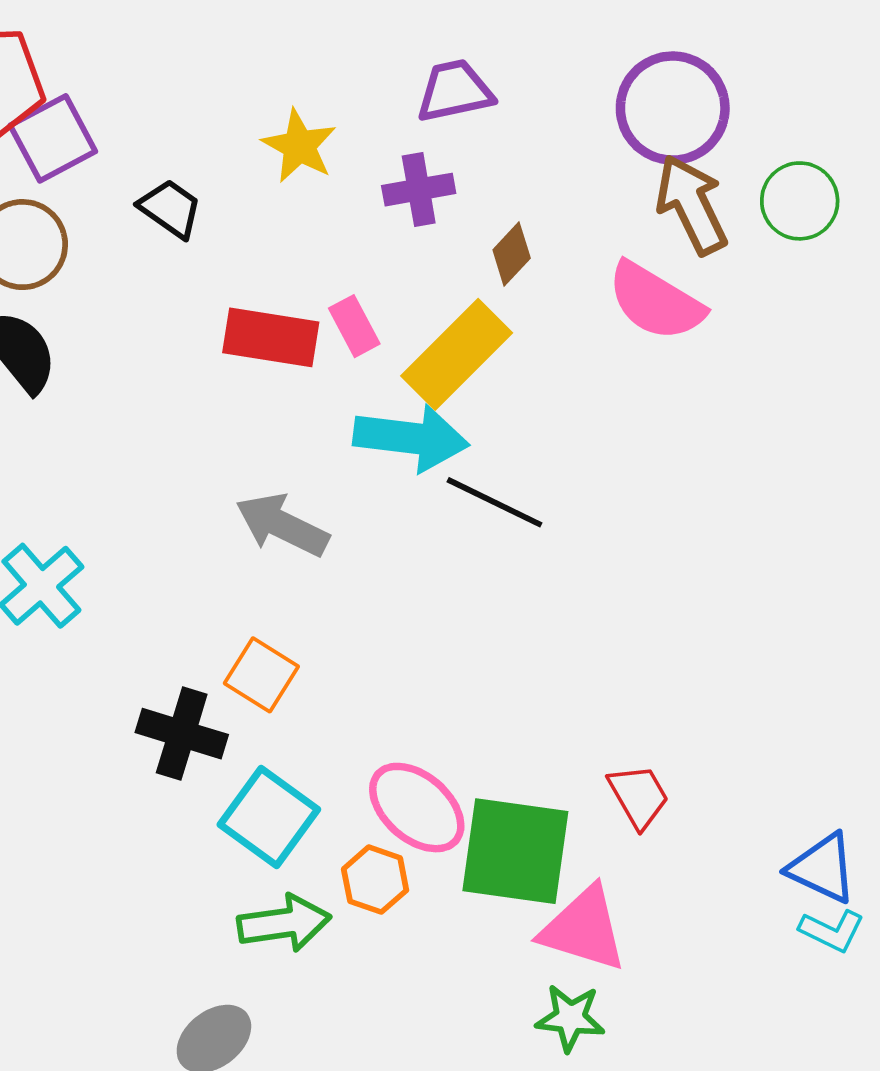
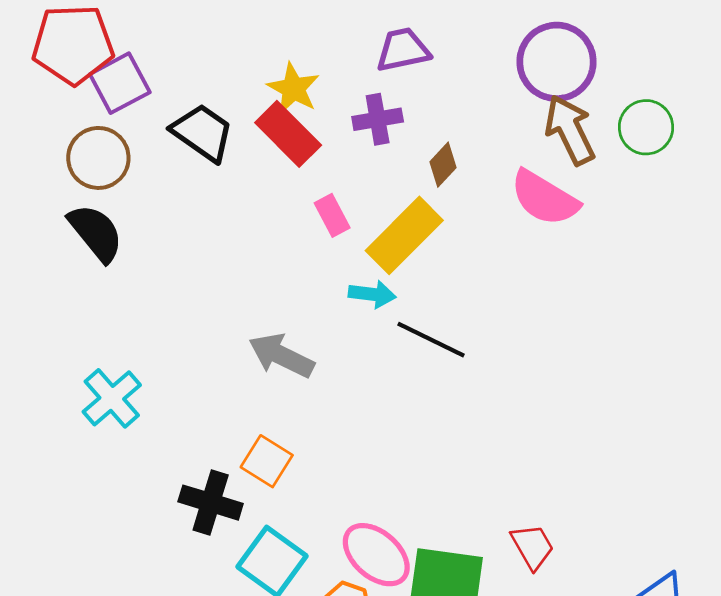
black trapezoid: (170, 209) -> (203, 133), size x1.4
red rectangle: (271, 337) -> (288, 134), moved, turned 36
cyan arrow: (411, 438) -> (372, 294), size x0.6

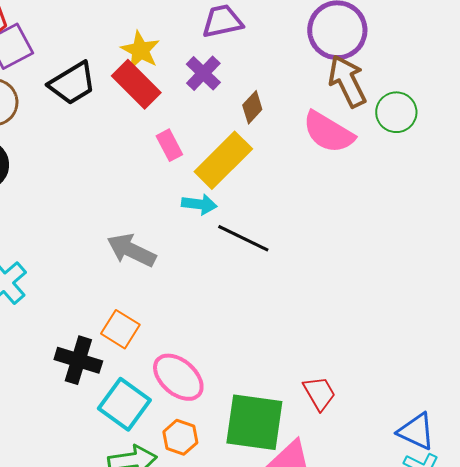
purple cross: (378, 119) -> (203, 73), turned -36
green circle: (646, 127) -> (396, 112), moved
black trapezoid: (203, 133) -> (72, 83), turned 114
pink ellipse: (376, 555) -> (178, 377), moved

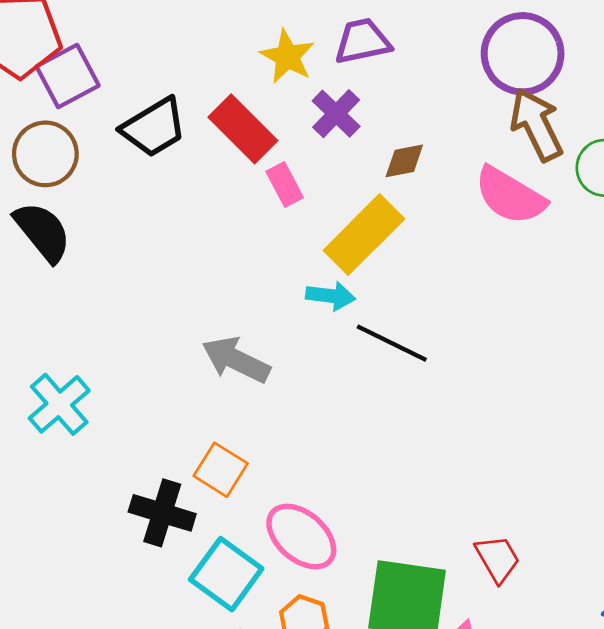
yellow star: (140, 50) -> (287, 57), moved
brown diamond: (252, 107) -> (404, 161), turned 36
pink rectangle: (169, 145) -> (285, 185), moved

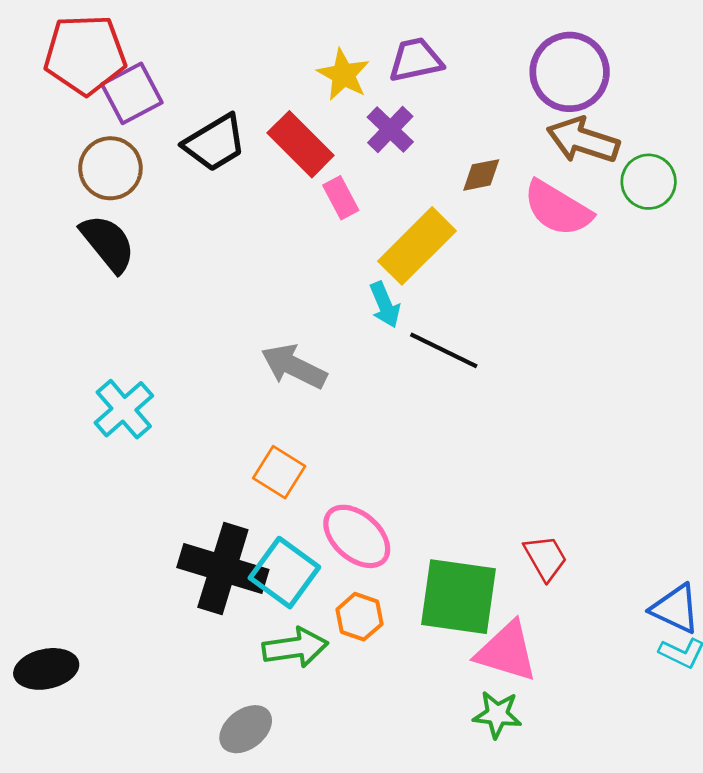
brown arrow: (536, 125) -> (583, 140), turned -46
brown diamond: (404, 161) -> (481, 175), moved
cyan arrow: (331, 296) -> (385, 305), turned 60
black cross: (162, 513) -> (223, 569), moved, size x1.4

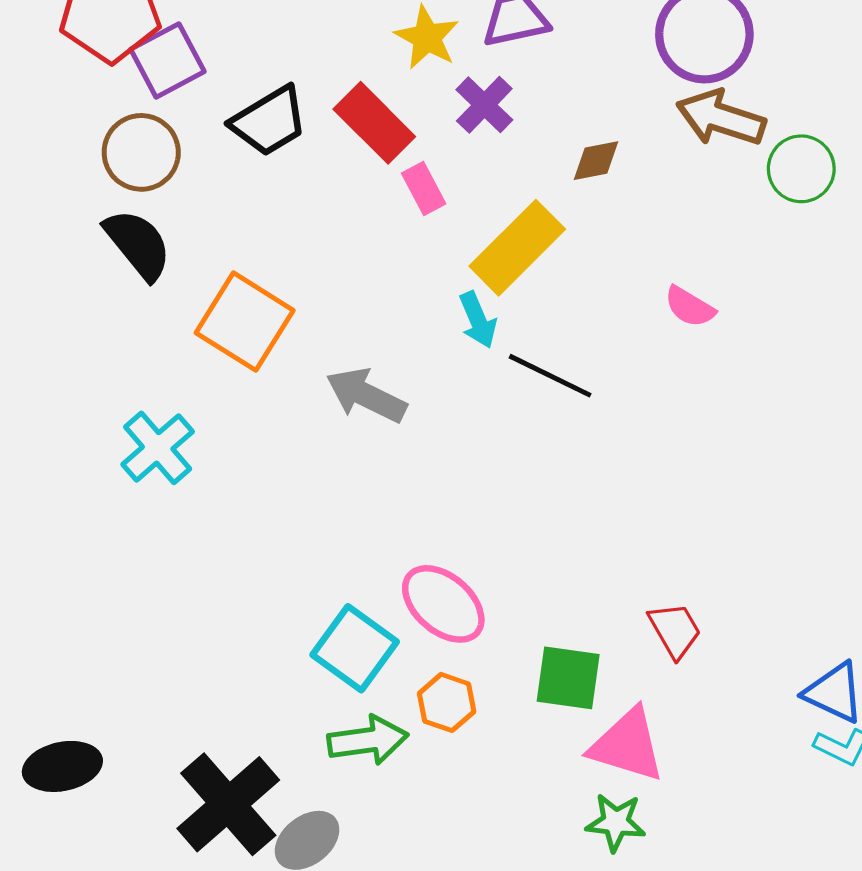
pink semicircle: (558, 208) -> (690, 307), moved, size x0.6
orange square: (279, 472) -> (245, 322), moved, size x1.5
black cross: (223, 569) -> (228, 804), moved, turned 32
green square: (458, 597) -> (568, 678), size x0.7

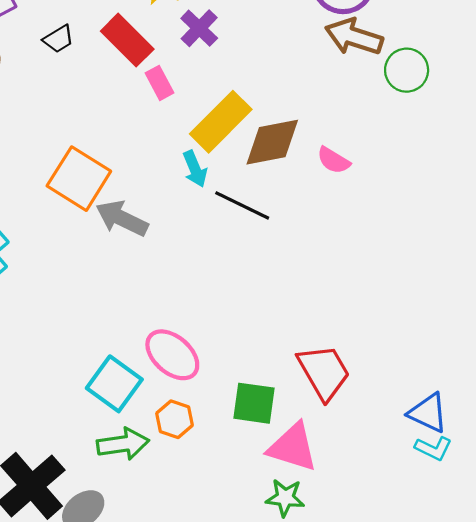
black trapezoid: (269, 121) -> (58, 39), size x0.6
brown diamond: (596, 161) -> (272, 142), moved, size x1.8
orange square: (245, 322) -> (79, 179), moved
red trapezoid: (675, 630) -> (324, 372), size x1.5

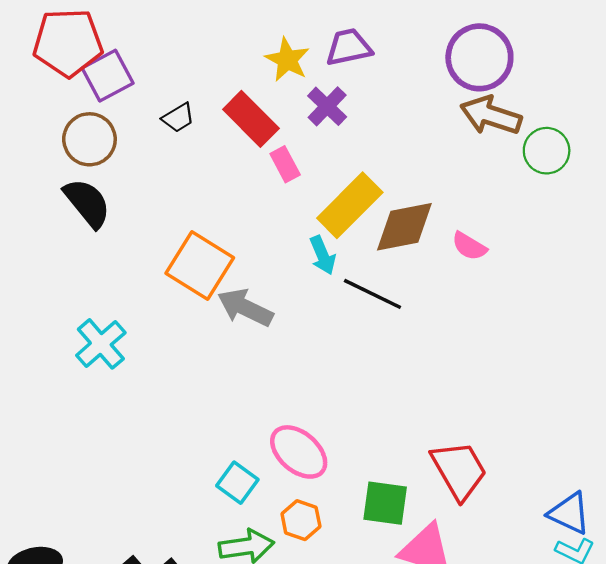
cyan square: (114, 384) -> (237, 483), size x0.7

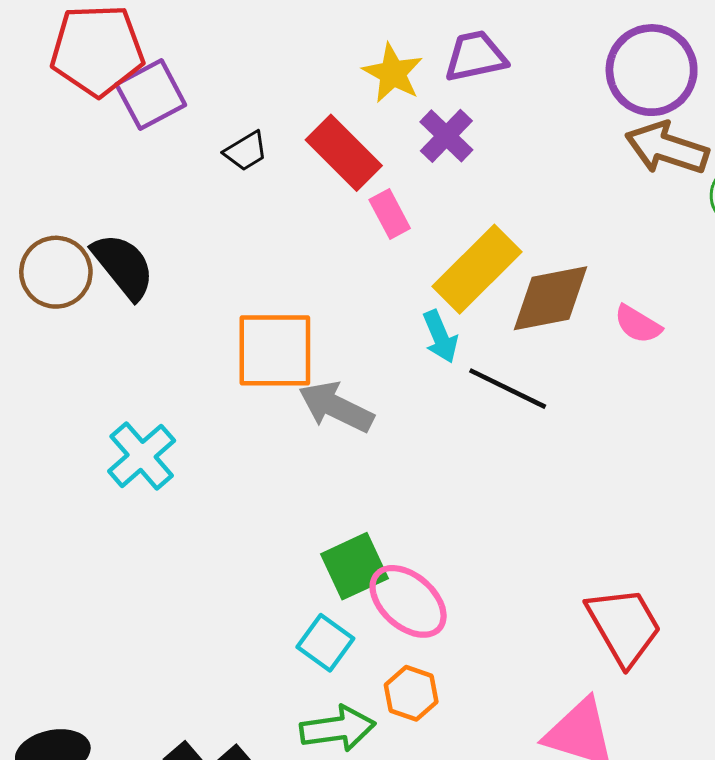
brown circle: (89, 139) -> (56, 272), moved
orange square: (200, 266) -> (275, 350), turned -32
green square: (385, 503) -> (354, 566), moved, turned -33

